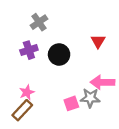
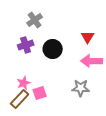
pink arrow: (102, 82) -> (92, 61), moved
pink square: (71, 103) -> (40, 93), moved

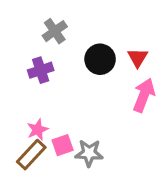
black circle: (53, 49) -> (100, 59), moved
pink arrow: (92, 61) -> (144, 95), turned 110
gray star: (81, 88) -> (89, 153), moved

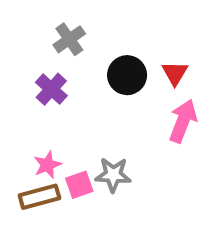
purple cross: (41, 70) -> (51, 89), turned -30
gray star: (89, 153) -> (113, 175), moved
brown rectangle: (31, 155) -> (39, 197), turned 32

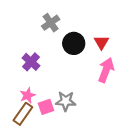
gray cross: (69, 39) -> (51, 23), moved
purple cross: (51, 89) -> (31, 62), moved
brown rectangle: (39, 197) -> (23, 114), turned -40

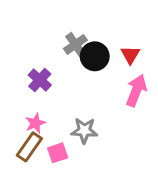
gray cross: (51, 23) -> (75, 44), moved
pink square: (46, 107) -> (58, 153), moved

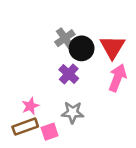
red triangle: (130, 55) -> (112, 47), size x1.5
purple cross: (40, 80) -> (69, 74), moved
brown rectangle: (29, 147) -> (25, 127), turned 35

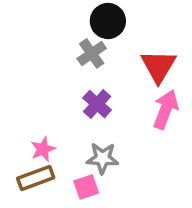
black circle: (82, 48) -> (108, 21), moved
pink square: (50, 132) -> (86, 187), moved

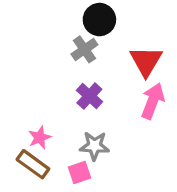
brown rectangle: (36, 178) -> (33, 164), turned 56

